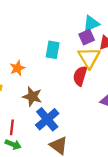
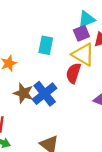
yellow triangle: (89, 58) -> (83, 55), turned -30
blue cross: (47, 119) -> (45, 94), moved

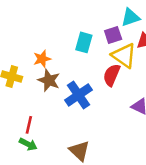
purple square: (81, 33) -> (113, 35), moved
brown star: (23, 93) -> (49, 80), moved

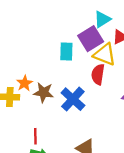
purple square: (113, 35) -> (91, 39), size x1.5
orange star: (42, 59) -> (25, 83), moved

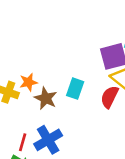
cyan rectangle: (66, 51) -> (75, 89), moved
blue cross: (73, 99) -> (48, 140), moved

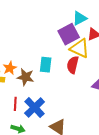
red line: (23, 142) -> (15, 104), moved

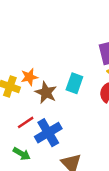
red line: (15, 104) -> (26, 122), turned 40

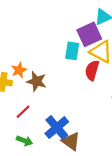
cyan rectangle: (74, 83) -> (72, 51), moved
blue cross: (48, 133) -> (57, 128), moved

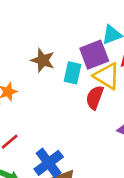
brown star: (37, 81) -> (43, 60), moved

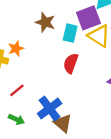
red semicircle: (95, 98) -> (71, 63), moved

